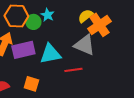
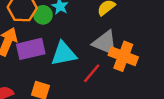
orange cross: (99, 25) -> (123, 56), moved, turned -35
red line: (73, 70) -> (92, 73), turned -42

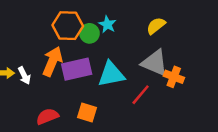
orange cross: (123, 56) -> (174, 77), size x0.7

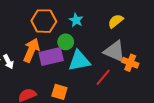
green circle: (89, 33) -> (66, 42), moved

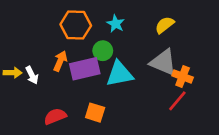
orange arrow: (31, 50) -> (60, 61), size x0.7
red line: (103, 77) -> (177, 101), moved

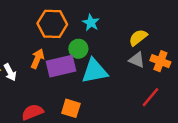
yellow semicircle: (165, 25) -> (138, 38), moved
gray triangle: (163, 62) -> (137, 60), size x0.6
orange cross: (183, 76) -> (160, 61), moved

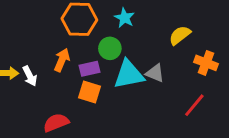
gray triangle: (137, 60) -> (155, 73), moved
purple rectangle: (61, 66) -> (89, 69), size x0.6
orange square: (71, 108) -> (89, 92), moved

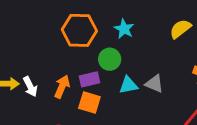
yellow semicircle: (180, 35) -> (180, 29), moved
orange arrow: (62, 60) -> (62, 87), moved
cyan triangle: (129, 75) -> (128, 85), size x0.6

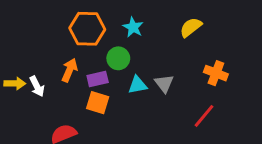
gray triangle: (154, 84) -> (164, 83), turned 30
orange arrow: (62, 87) -> (70, 70), moved

